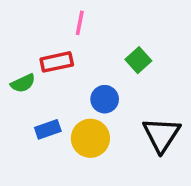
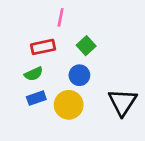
green square: (138, 60) -> (86, 46), moved
green semicircle: (23, 83) -> (34, 74), moved

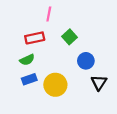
blue circle: (79, 75) -> (86, 61), moved
black triangle: (122, 102) -> (99, 83), size x0.7

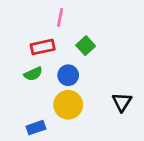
blue circle: (86, 61) -> (68, 75), moved
blue rectangle: (29, 79) -> (36, 128), moved

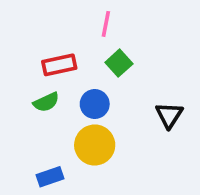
pink line: (60, 17) -> (106, 24), moved
black triangle: (122, 102) -> (169, 115), moved

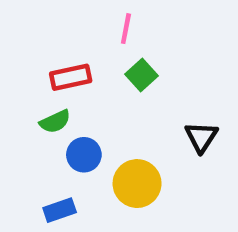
blue circle: (95, 104) -> (84, 155), moved
yellow circle: (95, 145) -> (137, 184), moved

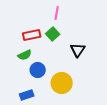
green square: (141, 75) -> (53, 34), moved
black triangle: (201, 137) -> (78, 50), moved

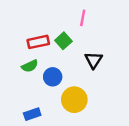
pink line: (57, 13) -> (83, 18), moved
blue circle: (38, 70) -> (53, 77), moved

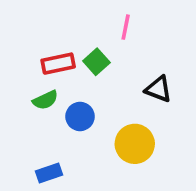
black triangle: (94, 60) -> (158, 89), moved, turned -42
yellow circle: (74, 100) -> (135, 144), moved

